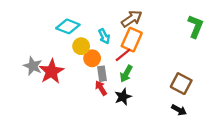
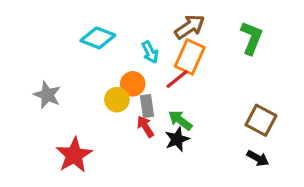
green L-shape: (195, 26) -> (251, 38), moved
yellow circle: (81, 46) -> (117, 100), moved
red star: (51, 71) -> (74, 155), moved
green arrow: (126, 74) -> (180, 120), moved, turned 98

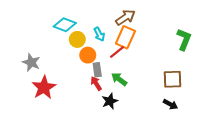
green L-shape: (251, 38) -> (184, 39), moved
yellow circle: (117, 100) -> (77, 39), moved
brown square: (261, 120) -> (173, 79), turned -30
black star: (177, 139) -> (110, 101), moved
red star: (74, 155) -> (44, 88), moved

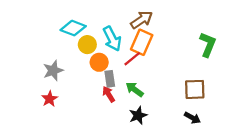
cyan arrow: (99, 34) -> (112, 39), size x1.5
gray star: (31, 62) -> (53, 71), moved, turned 30
red star: (44, 88) -> (50, 99), size x0.6
black star: (110, 101) -> (138, 115), moved

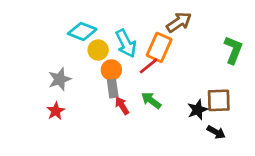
brown arrow: (142, 20) -> (179, 22), moved
gray rectangle: (110, 79) -> (113, 88), moved
black star: (138, 115) -> (198, 110), moved

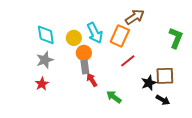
cyan diamond: (82, 31) -> (46, 35), moved, turned 60
red line: (148, 66) -> (128, 61), moved
green arrow: (151, 100) -> (114, 97), moved

